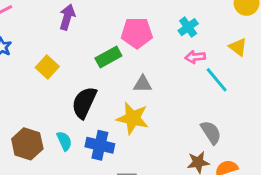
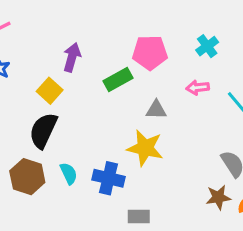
purple arrow: (67, 17) -> (72, 57), moved
pink arrow: (195, 57) -> (198, 88), moved
black semicircle: (84, 103) -> (43, 130), moved

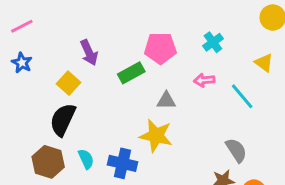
purple arrow: (72, 57) -> (89, 52), turned 140

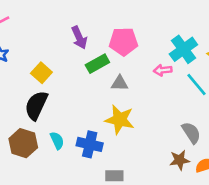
cyan cross: (213, 42) -> (183, 49), moved, size x1.5
purple arrow: (89, 52) -> (79, 38), moved
gray triangle: (166, 101) -> (120, 83), moved

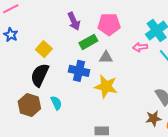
blue cross: (90, 144) -> (79, 71), moved

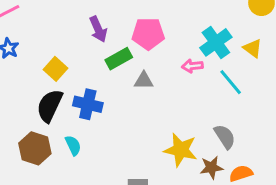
blue cross: (79, 71) -> (88, 104), moved
yellow star: (106, 86) -> (181, 150), moved

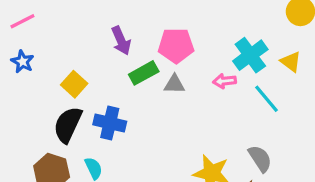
gray triangle: (144, 81) -> (174, 84), moved

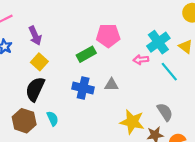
purple arrow: (121, 41) -> (35, 36), moved
gray triangle: (174, 84) -> (111, 85), moved
blue cross: (110, 123) -> (83, 88), moved

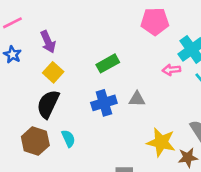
pink pentagon: (108, 36) -> (155, 21), moved
blue cross: (83, 88) -> (104, 103), turned -30

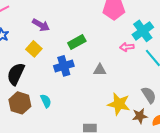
purple arrow: (48, 42) -> (41, 25), moved, turned -36
blue cross: (104, 103) -> (64, 66), moved
black semicircle: (48, 104) -> (16, 74), moved

